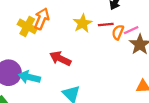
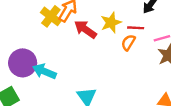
orange semicircle: (118, 32) -> (128, 42), moved
red arrow: (60, 59) -> (85, 29), moved

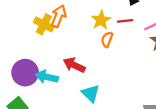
red arrow: (85, 29) -> (74, 65), moved
orange semicircle: (128, 42) -> (107, 39), moved

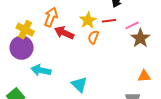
yellow cross: (44, 24) -> (25, 30), moved
red arrow: (74, 65) -> (64, 33), moved
purple circle: (25, 73) -> (22, 48), moved

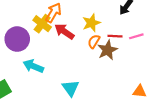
red line: (109, 21) -> (115, 36), moved
yellow cross: (25, 30) -> (42, 24), moved
brown star: (140, 38) -> (107, 50), moved

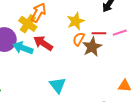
red arrow: (64, 31) -> (43, 43), moved
cyan arrow: (33, 66) -> (23, 48), moved

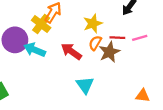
red arrow: (43, 43) -> (71, 51), moved
cyan triangle: (58, 85) -> (85, 85), moved

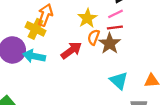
pink line: (140, 38) -> (116, 14), moved
red arrow: (71, 51) -> (71, 50), turned 120
cyan triangle: (85, 85) -> (119, 81), moved

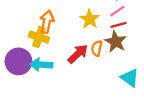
orange semicircle: (94, 37) -> (97, 48), moved

